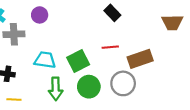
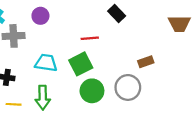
red line: (110, 47) -> (90, 38), moved
brown rectangle: (140, 59) -> (146, 62), size x0.6
green arrow: (56, 89) -> (43, 98), moved

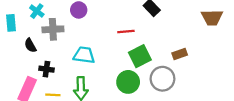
green square: (81, 64) -> (140, 56), moved

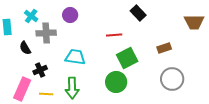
brown rectangle: (180, 54) -> (164, 48), moved
black cross: (46, 69) -> (40, 70), turned -32
gray circle: (162, 79) -> (172, 79), moved

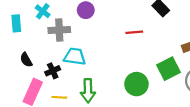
black semicircle: (25, 48) -> (26, 60), moved
cyan trapezoid: (75, 57) -> (75, 56), moved
green square: (127, 58) -> (168, 69), moved

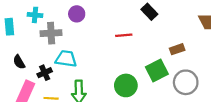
cyan cross: (43, 11) -> (35, 15), turned -32

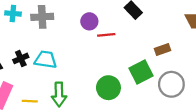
purple circle: (77, 14) -> (89, 21), moved
gray cross: (51, 33) -> (42, 17), moved
black cross: (45, 73) -> (21, 58), moved

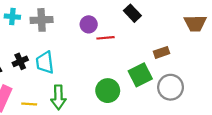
cyan trapezoid: (46, 60) -> (45, 63), turned -105

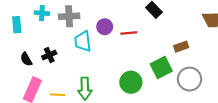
purple circle: (89, 24) -> (105, 27), moved
cyan trapezoid: (45, 63) -> (83, 41), moved

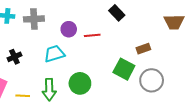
cyan trapezoid: (83, 41) -> (54, 54), moved, turned 80
green square: (161, 68) -> (124, 69), turned -35
green circle: (131, 82) -> (80, 83), moved

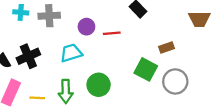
black cross: (14, 57) -> (28, 56), size x1.5

